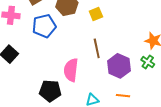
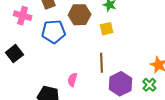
pink semicircle: (71, 70) -> (72, 80), size x0.6

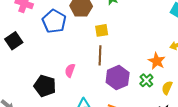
yellow square: (107, 29) -> (102, 30), moved
blue pentagon: (54, 32) -> (54, 21), turned 30

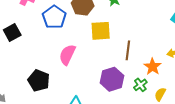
yellow square: (102, 30) -> (101, 31), size x1.5
brown line: (100, 55) -> (128, 50), moved
pink semicircle: (70, 70) -> (67, 55), moved, size x1.5

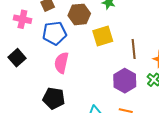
blue pentagon: (54, 17) -> (54, 33), turned -30
pink semicircle: (67, 55) -> (61, 63), moved

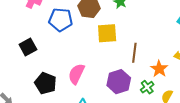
black square: (17, 58) -> (28, 47), moved
pink semicircle: (61, 63) -> (76, 74), moved

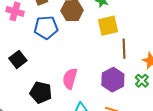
yellow square: (107, 33) -> (108, 26), moved

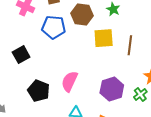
yellow square: (108, 26) -> (104, 38), moved
brown line: (124, 49) -> (130, 45), moved

